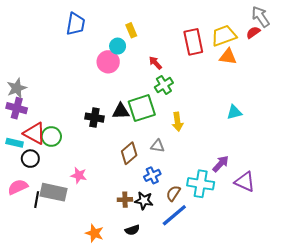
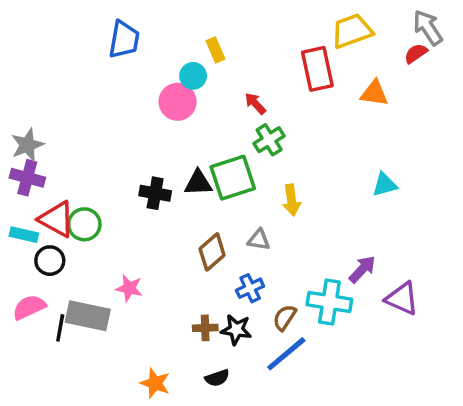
yellow trapezoid: (224, 36) -> (352, 31), moved

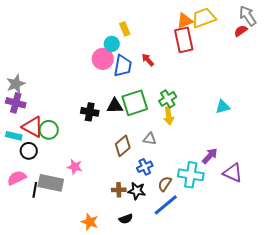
blue trapezoid: (124, 40) -> (123, 66), moved
orange triangle: (374, 93) -> (185, 21), moved, turned -30
green cross: (269, 140) -> (168, 99), moved

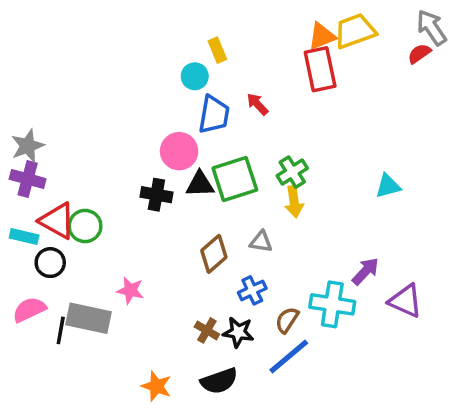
pink circle: (103, 59) -> (179, 151), moved
brown cross: (119, 190) -> (207, 330), turned 32
black semicircle: (126, 219) -> (219, 381), size x1.5

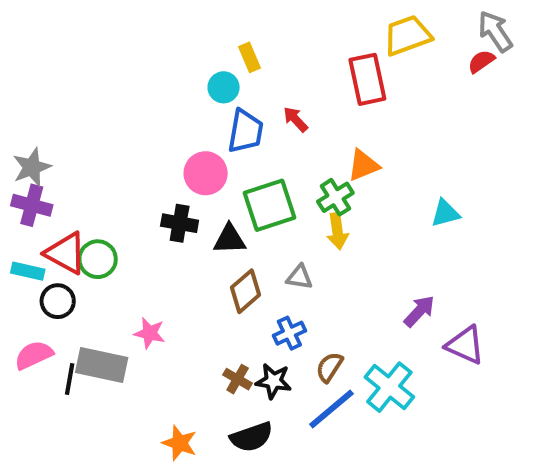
orange triangle: (322, 36) -> (363, 165), moved
black triangle: (200, 184) -> (230, 239), moved
cyan cross: (332, 304) -> (389, 387), moved, turned 30

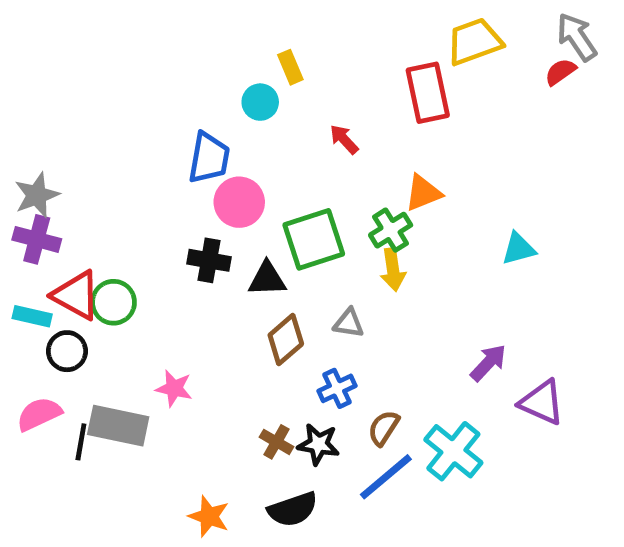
blue trapezoid: (246, 131) -> (209, 158), moved

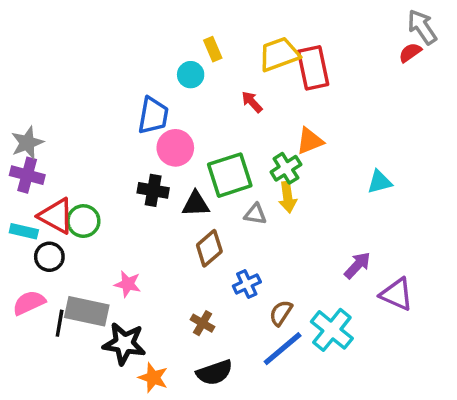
yellow trapezoid: (474, 42) -> (279, 54), moved
gray triangle: (349, 323) -> (255, 214), moved
black star: (318, 444) -> (124, 344), moved, size x1.4

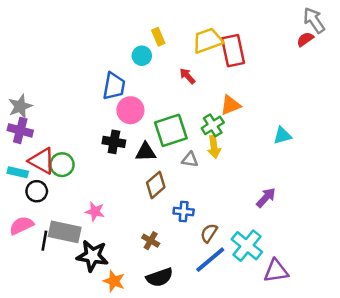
blue cross: (247, 284) -> (184, 212), turned 30
purple triangle: (397, 294) -> (276, 271), moved, turned -32

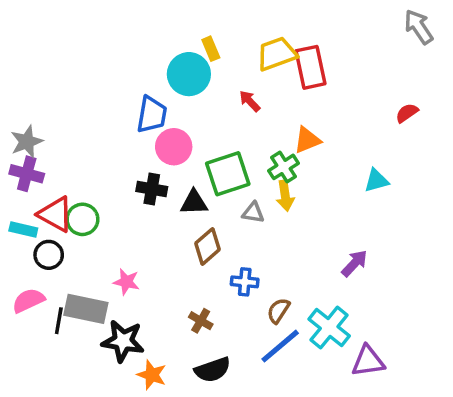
red semicircle: (305, 39) -> (407, 113), moved
cyan circle: (142, 56) -> (189, 74), size x1.6

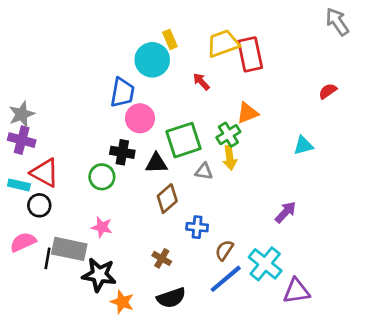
green circle: (82, 219) -> (102, 177), moved

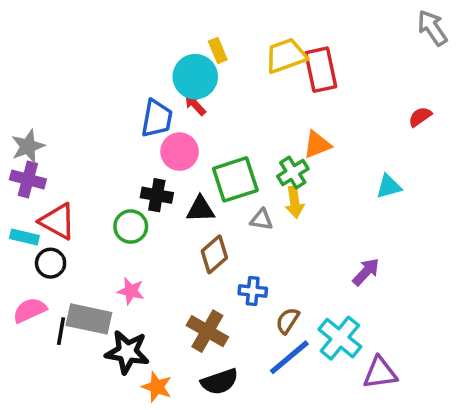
red arrow: (201, 82) -> (195, 105), moved
brown cross: (162, 258) -> (207, 331), size x1.6

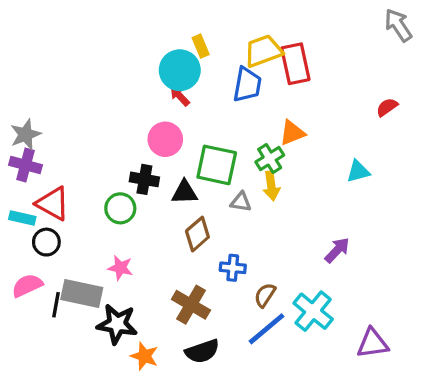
blue trapezoid: (157, 118) -> (247, 85), moved
green square: (235, 179) -> (217, 165), turned 30
purple triangle: (380, 373) -> (373, 343), moved

